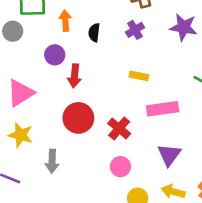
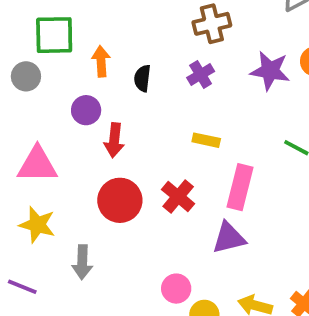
pink triangle: (21, 93) -> (37, 165), turned 32
pink rectangle: (163, 109) -> (240, 187), turned -68
red cross: (119, 128) -> (178, 197), moved
purple triangle: (169, 155) -> (229, 238), moved, turned 40
pink circle: (120, 167) -> (176, 289), moved

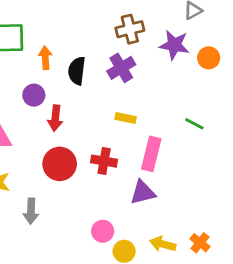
purple star: (270, 71) -> (174, 45), moved
purple cross: (201, 74) -> (121, 68), size x1.4
black semicircle: (142, 78) -> (77, 71), size x1.4
red cross: (178, 197) -> (104, 161), turned -30

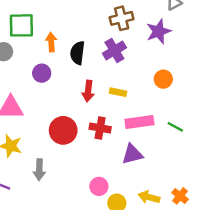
purple star: (174, 45) -> (159, 31), turned -30
orange circle: (209, 58) -> (163, 79), moved
red arrow: (55, 118) -> (88, 91), moved
green line: (194, 124) -> (175, 127), moved
pink rectangle: (151, 154) -> (139, 122), turned 68

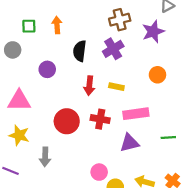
green square: (21, 25) -> (29, 26), size x0.6
orange arrow: (51, 42) -> (57, 25), moved
green line: (175, 127) -> (168, 137), moved, turned -32

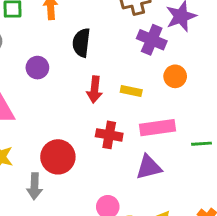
purple cross: (113, 49) -> (152, 40), moved, turned -36
orange circle: (157, 75) -> (175, 76), moved
red circle: (67, 121) -> (58, 157), moved
green line: (168, 137) -> (201, 144), moved

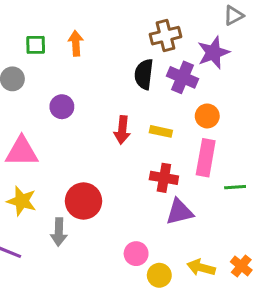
black semicircle: (81, 43) -> (144, 74), moved
pink rectangle: (158, 128) -> (206, 158), moved, turned -72
red cross: (109, 135) -> (164, 178), moved

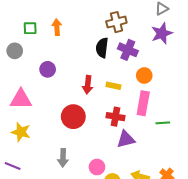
purple star: (213, 53) -> (162, 33), moved
red circle: (84, 201) -> (73, 117), moved
gray arrow: (59, 232) -> (63, 158), moved

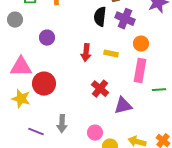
red circle: (73, 117) -> (44, 84), moved
red cross: (115, 117) -> (100, 89), moved, turned 30
purple line: (13, 166) -> (36, 132), moved

